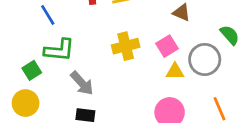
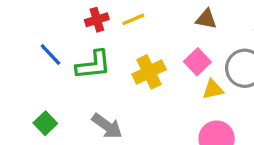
green L-shape: (59, 50) -> (93, 65), moved

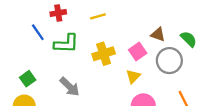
brown triangle: (206, 19) -> (158, 34), moved
red cross: (97, 20) -> (58, 13), moved
yellow triangle: (213, 89) -> (133, 76), moved, turned -42

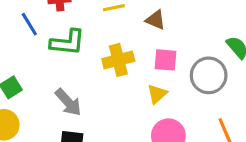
brown triangle: (158, 34) -> (156, 20), moved
pink square: (138, 51) -> (166, 60), turned 36

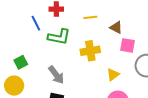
pink square: (166, 60) -> (128, 45), moved

